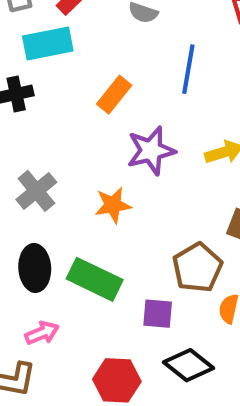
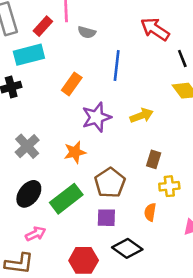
black ellipse: (35, 268) -> (29, 194), turned 44
brown pentagon: (197, 268) -> (110, 183), moved
green rectangle: (95, 279) -> (66, 199), turned -60

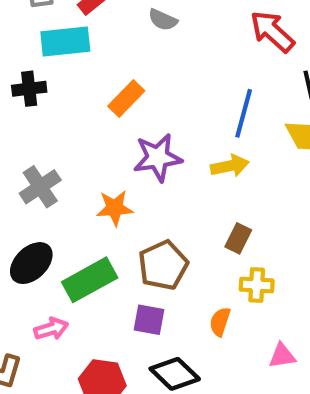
blue line: (117, 66) -> (244, 113), moved
pink arrow: (36, 234) -> (51, 329), moved

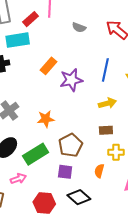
gray semicircle: (163, 20) -> (79, 27), moved
purple star: (158, 158) -> (71, 80), moved
yellow arrow: (230, 166) -> (107, 103), moved
brown rectangle: (238, 238) -> (106, 130), turned 64

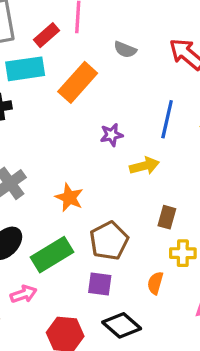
orange rectangle: (48, 66) -> (78, 82), moved, size x1.4
purple star: (71, 80) -> (112, 135), size x0.6
yellow arrow: (107, 103) -> (144, 166), moved
orange star: (46, 119) -> (69, 197), turned 30
brown rectangle: (106, 130) -> (167, 217), turned -72

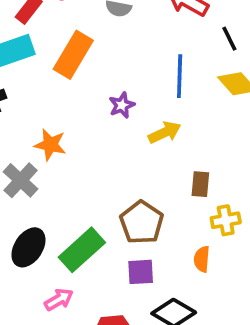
orange star: (69, 197) -> (50, 145), moved

